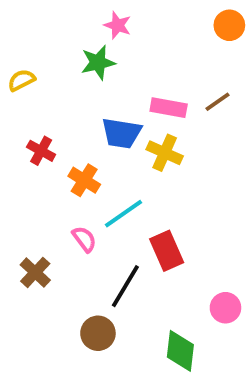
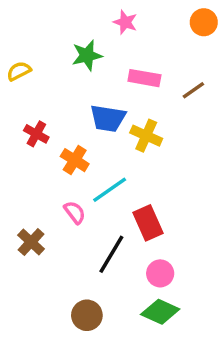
pink star: (118, 25) -> (125, 22), moved
pink rectangle: (169, 108) -> (144, 78), moved
pink circle: (225, 308) -> (160, 273), moved
brown circle: (98, 333) -> (87, 315), moved
green diamond: (180, 351) -> (160, 312), turned -72

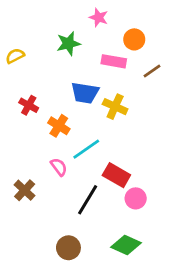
orange circle: (204, 22) -> (134, 39), moved
red rectangle: (148, 223) -> (116, 175), turned -36
pink circle: (160, 273) -> (136, 198), moved

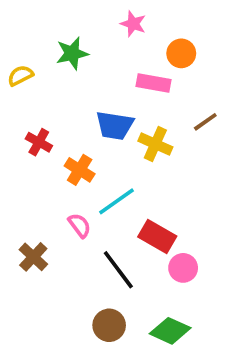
green star: (68, 44) -> (72, 53), moved
brown line: (152, 71) -> (205, 122), moved
black line: (88, 200) -> (118, 270), turned -68
brown circle: (68, 248) -> (109, 325), moved

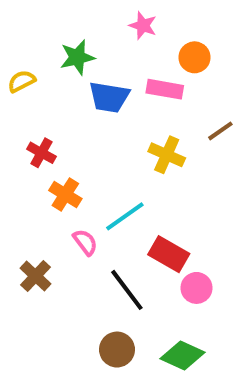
blue trapezoid: (115, 126) -> (109, 97), moved
orange cross: (80, 170) -> (65, 194), moved

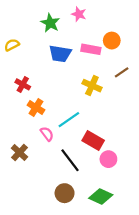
green star: (77, 57) -> (50, 23), moved, turned -30
orange circle: (195, 57) -> (112, 41), moved

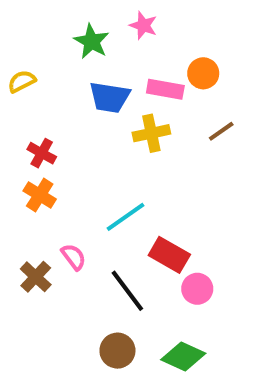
yellow cross: (92, 86) -> (151, 133), moved, turned -36
orange cross: (36, 108) -> (40, 195), moved
pink semicircle: (47, 134) -> (74, 257), moved

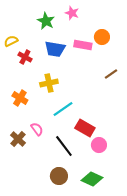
brown line: (221, 131) -> (111, 74), moved
yellow cross: (151, 133) -> (49, 83), moved
red cross: (42, 153) -> (25, 57), moved

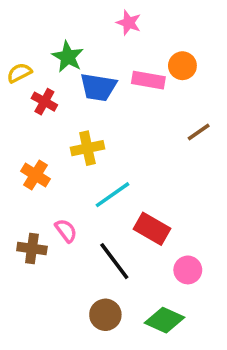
green star: (46, 21) -> (68, 57), moved
brown cross: (18, 139) -> (32, 248), turned -35
pink circle: (99, 145) -> (188, 270), moved

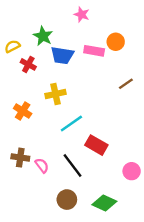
pink semicircle: (66, 231) -> (42, 165), moved
pink circle: (188, 270) -> (132, 171), moved

